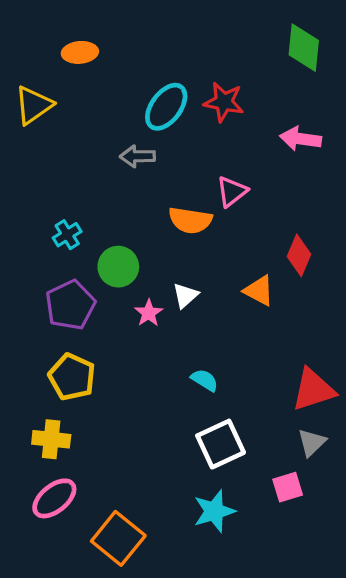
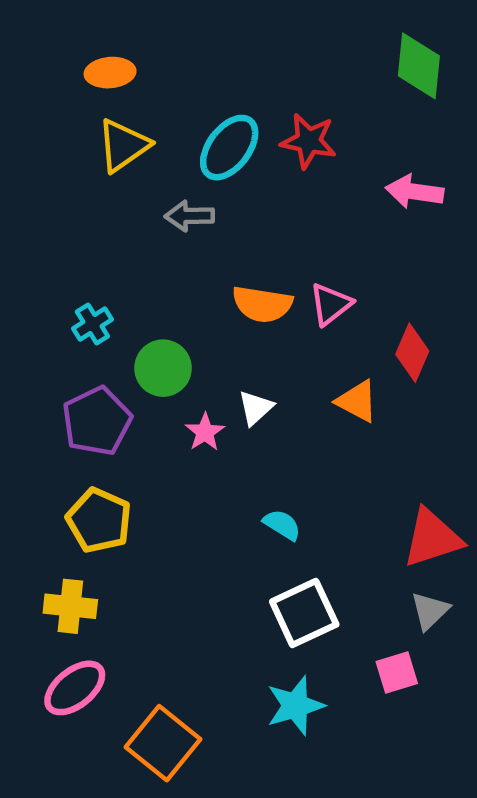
yellow triangle: (34, 105) -> (123, 145), moved
pink triangle: (232, 191) -> (331, 304), moved

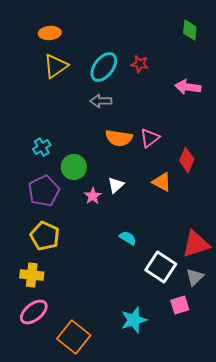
green diamond: (419, 66) -> (190, 30), size x0.7
red star: (309, 141) -> (140, 64), size x0.7
gray arrow: (189, 216) -> (101, 101), moved
white square: (304, 613) -> (161, 267), moved, turned -32

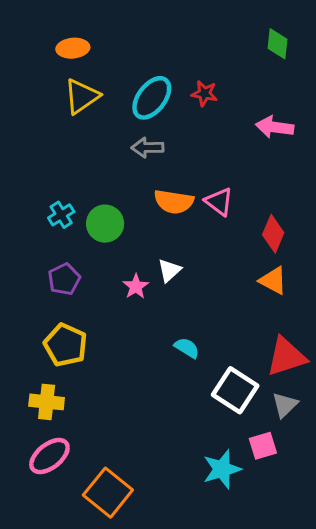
pink triangle: (150, 138) -> (219, 202), turned -45
green circle: (74, 167) -> (105, 224), moved
orange triangle: (162, 182) -> (273, 281), moved
purple pentagon: (44, 191) -> (64, 279), size x0.7
cyan star: (134, 320) -> (222, 469), moved

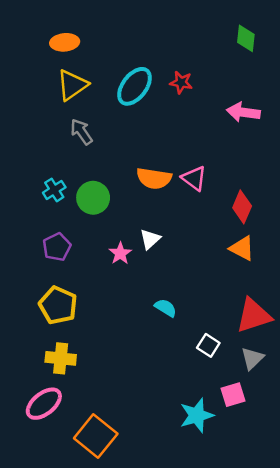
gray arrow: (147, 148) -> (81, 132), moved, turned 56
white square: (235, 390) -> (208, 345), size x0.6
yellow cross: (47, 402) -> (61, 358), moved

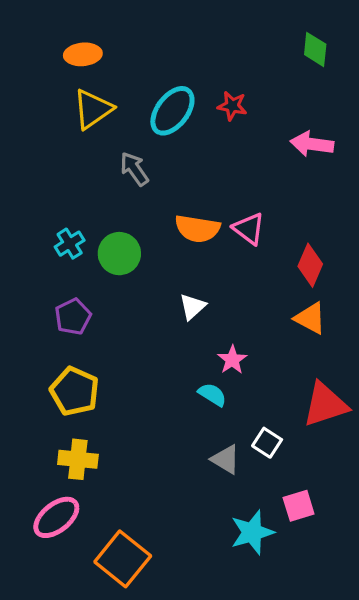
gray arrow: (81, 132) -> (134, 169), moved
pink star: (120, 253) -> (232, 360), moved
gray triangle: (252, 358) -> (226, 459), moved, turned -45

